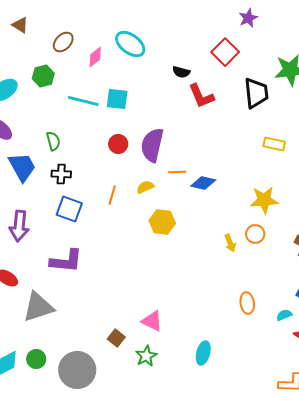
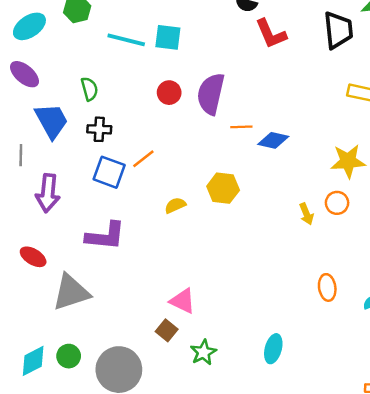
yellow semicircle: (145, 187) -> (175, 205), moved
orange line: (112, 195) -> (143, 159), moved, turned 36
pink triangle: (152, 321) -> (183, 301), moved

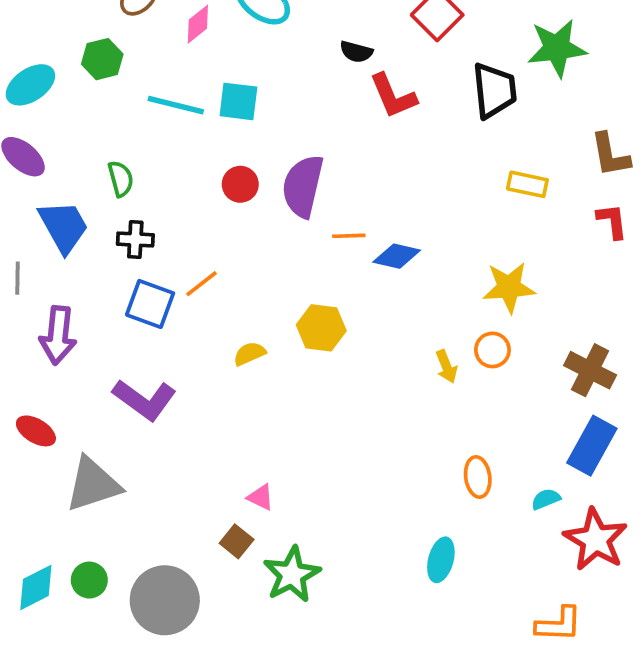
purple L-shape: (105, 236) -> (145, 400), turned 30
pink triangle: (183, 301) -> (261, 497), size x0.7
cyan ellipse: (273, 349) -> (441, 560), moved
green star: (203, 352) -> (292, 575), size x1.4

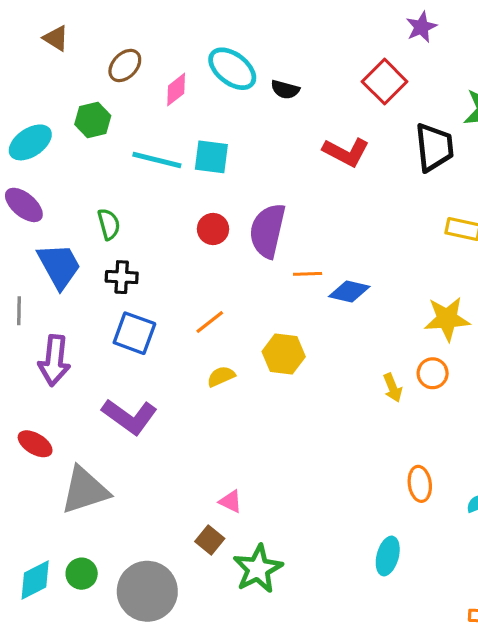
black semicircle: (356, 52) -> (285, 90), moved
red L-shape: (393, 96) -> (346, 152), turned -39
orange line: (202, 284) -> (210, 322), moved

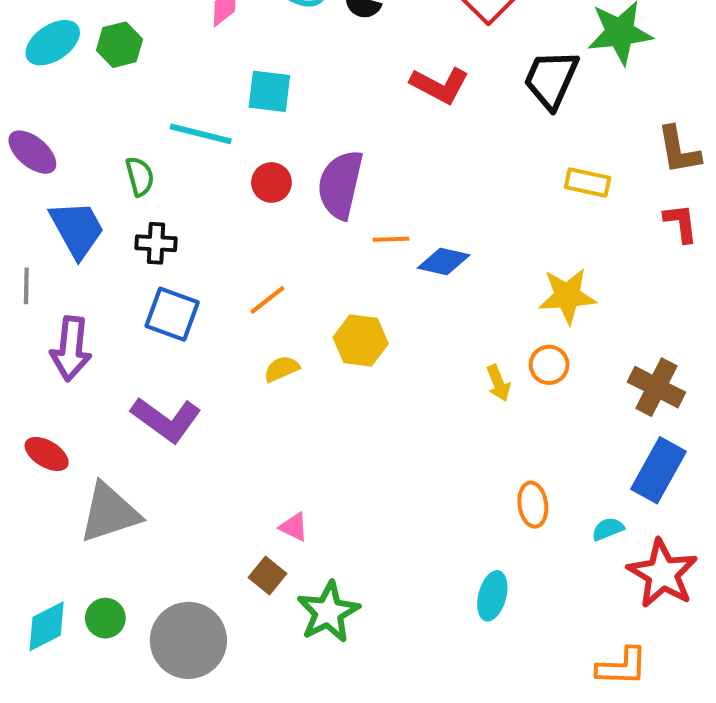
cyan ellipse: (30, 142) -> (53, 43), moved
black trapezoid: (434, 147) -> (551, 79), turned -150
cyan line: (157, 160) -> (201, 134), moved

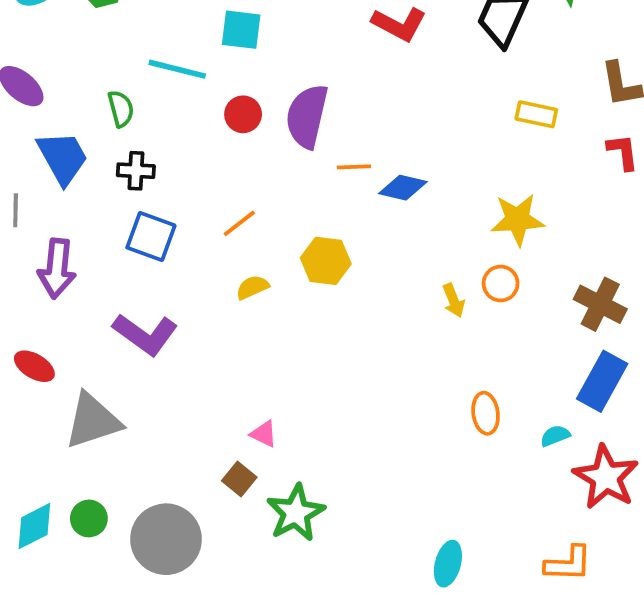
cyan ellipse: (492, 596) -> (448, 564), moved

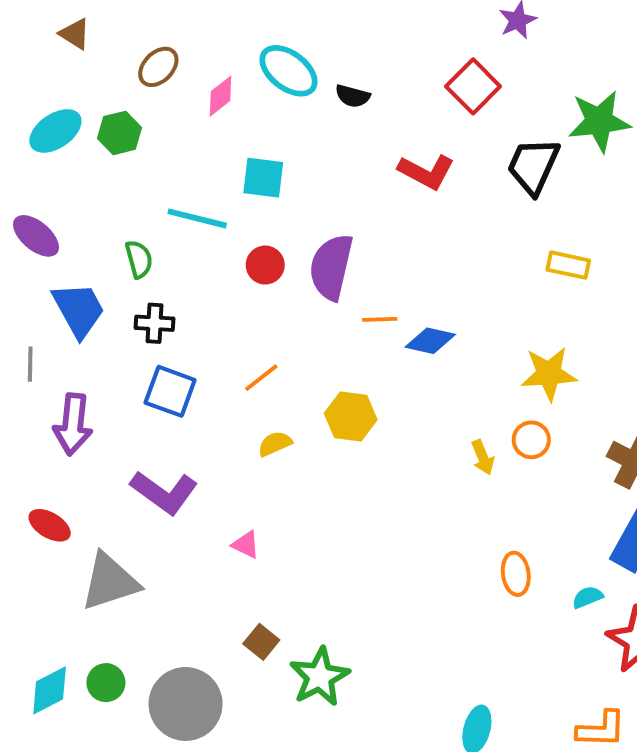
pink triangle: (264, 434) -> (246, 545), moved

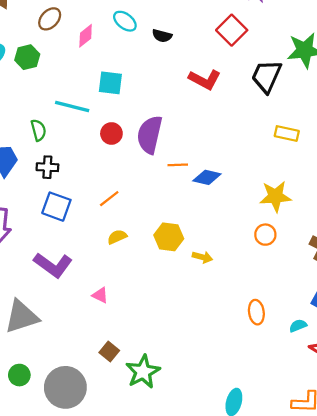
cyan ellipse: (288, 71) -> (125, 21), size x0.7
yellow hexagon: (351, 417) -> (169, 237), moved
yellow arrow: (483, 457) -> (202, 257), moved, turned -54

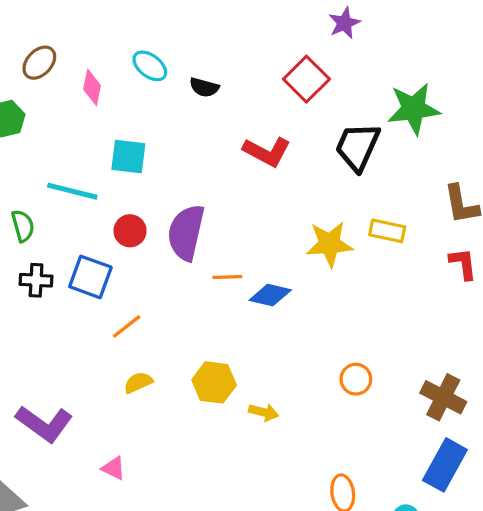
pink diamond: (86, 36) -> (92, 87), turned -40
yellow star: (275, 196) -> (330, 244), moved
blue square: (56, 207) -> (90, 277), moved

